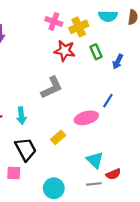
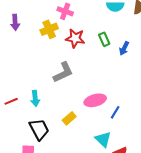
yellow cross: (79, 27) -> (49, 29), moved
blue line: (108, 101) -> (115, 112), moved

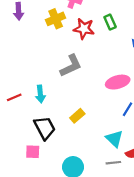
green rectangle: (104, 39) -> (110, 22), moved
pink ellipse: (95, 100) -> (118, 82), moved

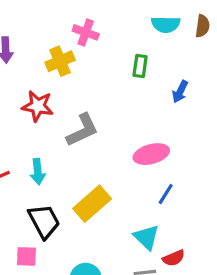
green rectangle: (110, 22) -> (140, 66), turned 32
red star: (84, 29) -> (38, 106), moved
yellow rectangle: (77, 116) -> (92, 204), size x1.6

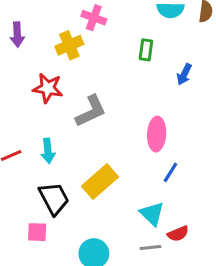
pink ellipse: (151, 154) -> (157, 134), turned -72

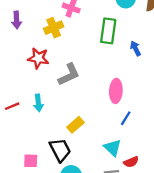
green rectangle: (146, 50) -> (108, 31), size x1.6
blue arrow: (184, 74) -> (135, 48), turned 128
yellow rectangle: (100, 182) -> (75, 125), size x0.7
black trapezoid: (54, 198) -> (60, 150), moved

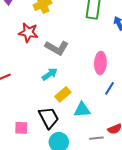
gray L-shape: (69, 75) -> (57, 48), turned 55
cyan arrow: (38, 103) -> (50, 74), moved, turned -119
cyan triangle: (113, 148) -> (82, 110), moved, turned -48

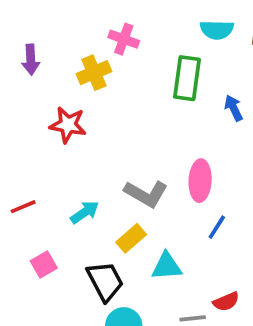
gray L-shape: (57, 48) -> (146, 194), moved
cyan arrow: (50, 74) -> (85, 212), moved
pink square: (21, 128) -> (44, 264), moved, turned -32

